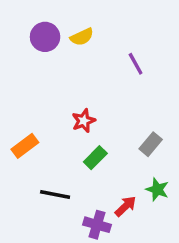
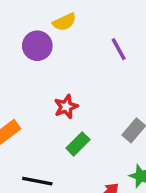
purple circle: (45, 37) -> (37, 46), moved

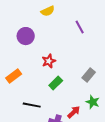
purple circle: (37, 46) -> (26, 36), moved

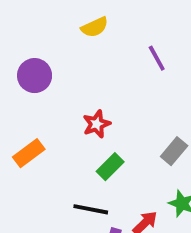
purple circle: (26, 36) -> (35, 76), moved
black line: (32, 105) -> (91, 209), moved

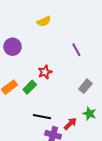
purple line: (157, 58) -> (76, 50), moved
green rectangle: (110, 167) -> (30, 87), moved

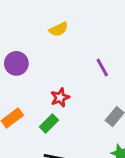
green rectangle: (30, 87) -> (49, 123), moved

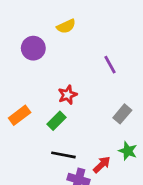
purple circle: (16, 63) -> (33, 48), moved

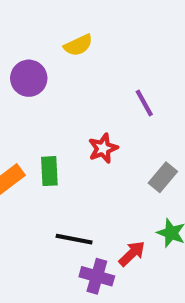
red star: (68, 95) -> (103, 148), moved
green rectangle: (57, 121) -> (49, 171), moved, turned -48

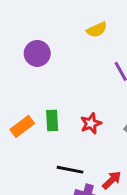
yellow semicircle: (78, 45) -> (97, 30), moved
red star: (103, 148) -> (91, 123), moved

